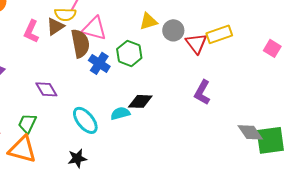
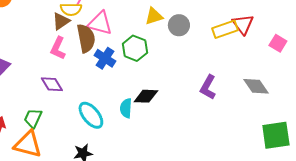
pink L-shape: (31, 31) -> (58, 48), moved
red triangle: (196, 43) -> (243, 24), moved
cyan semicircle: (120, 113) -> (126, 108), turned -72
gray diamond: (250, 132) -> (256, 86), moved

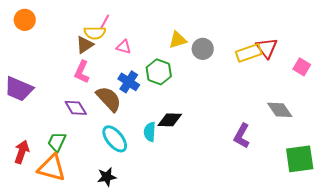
pink triangle: (100, 23) -> (124, 47), size x0.6
brown semicircle: (86, 38) -> (109, 99), moved, turned -32
purple L-shape: (208, 87) -> (242, 136), moved

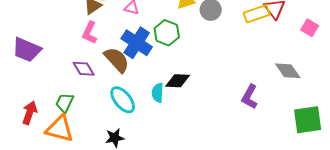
blue cross: (129, 82) -> (137, 43), size x1.4

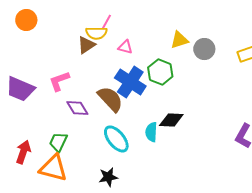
pink L-shape: (90, 33) -> (59, 81), moved, turned 45

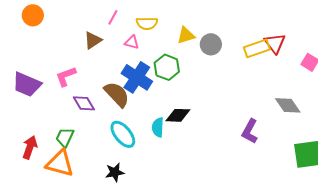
yellow semicircle: (96, 33) -> (147, 23), moved

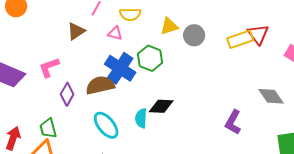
brown semicircle: (117, 94) -> (100, 85), turned -60
purple diamond: (84, 103) -> (67, 94), turned 60
green trapezoid: (65, 137) -> (48, 128), turned -40

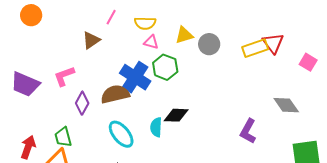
pink triangle: (115, 33) -> (151, 42), moved

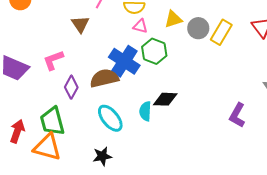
brown triangle: (91, 40) -> (80, 24), turned -30
yellow rectangle: (255, 48) -> (221, 32), moved, turned -40
green trapezoid: (63, 137) -> (52, 121), size x1.4

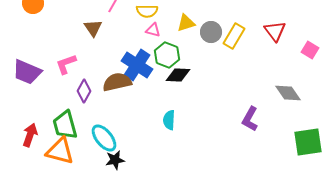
black diamond: (165, 99) -> (178, 75), moved
cyan semicircle: (145, 111) -> (169, 120), moved
cyan ellipse: (110, 118) -> (104, 138), moved

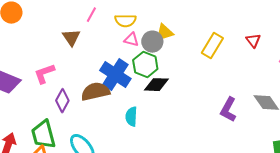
red triangle: (275, 31) -> (253, 41), size x0.7
gray circle: (211, 32) -> (152, 42), moved
purple L-shape: (250, 119) -> (228, 110), moved
cyan semicircle: (169, 120) -> (131, 117), moved

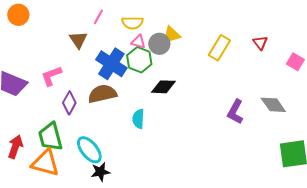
green hexagon: (145, 65) -> (139, 60), moved
blue cross: (115, 75) -> (111, 64), moved

